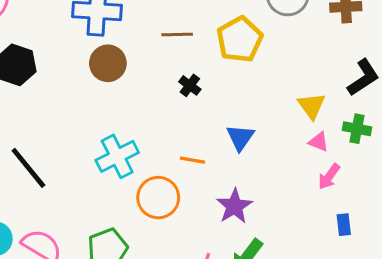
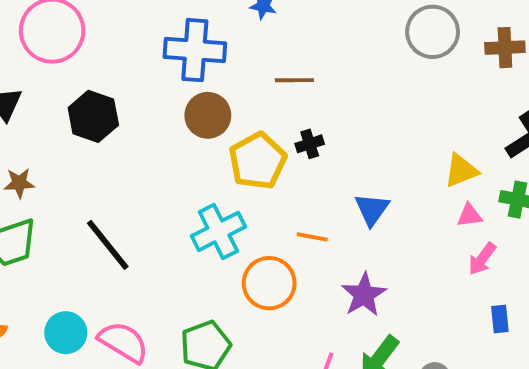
yellow pentagon: (240, 39) -> (258, 161), moved
black cross: (190, 85) -> (310, 144), turned 35
yellow triangle: (312, 106) -> (461, 171), turned 44
pink triangle: (319, 142) -> (470, 215), turned -30

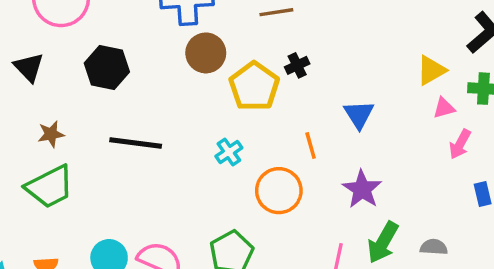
cyan cross: (218, 231) -> (229, 152), size x0.6
orange line: (312, 237) -> (311, 146), turned 72
black line: (108, 245) -> (136, 143), moved, turned -36

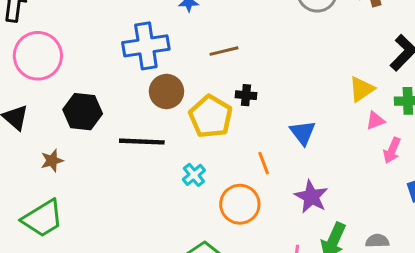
black cross: (297, 65) -> (246, 95), turned 36
brown star: (51, 134) -> (52, 161), moved
black line: (136, 143) -> (142, 142), moved

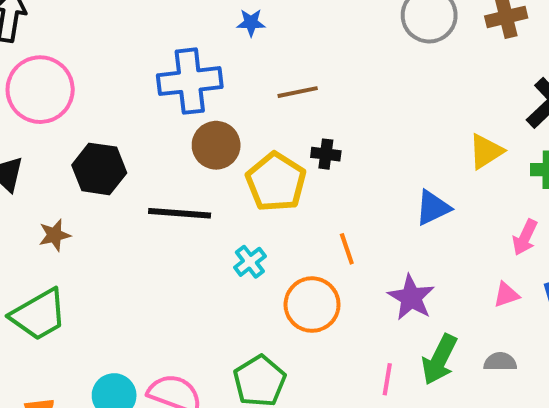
pink triangle: (375, 121) -> (506, 295), moved
blue triangle: (303, 133) -> (433, 208), moved, turned 40

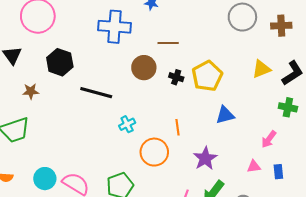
brown circle: (216, 145) -> (144, 68), moved
yellow triangle: (486, 151) -> (261, 69), moved
yellow pentagon: (276, 182) -> (207, 76), moved

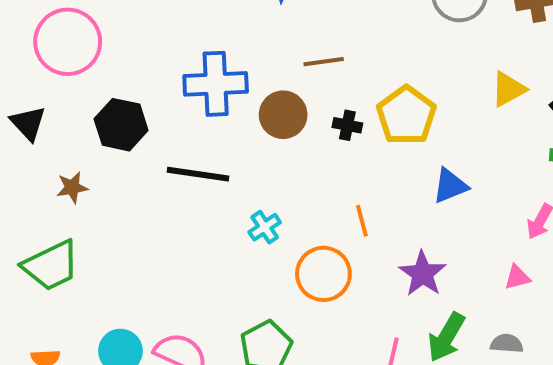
blue cross: (115, 27) -> (216, 84), moved

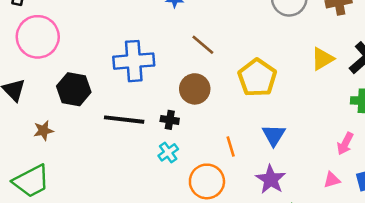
brown line: (324, 62) -> (203, 45), turned 50
brown circle: (283, 115) -> (195, 89), moved
black cross: (347, 125) -> (170, 120), moved
blue triangle: (450, 186) -> (274, 135), moved, turned -35

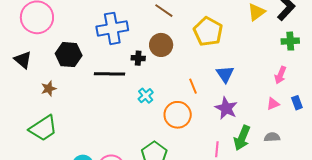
black cross: (170, 120) -> (138, 58), moved

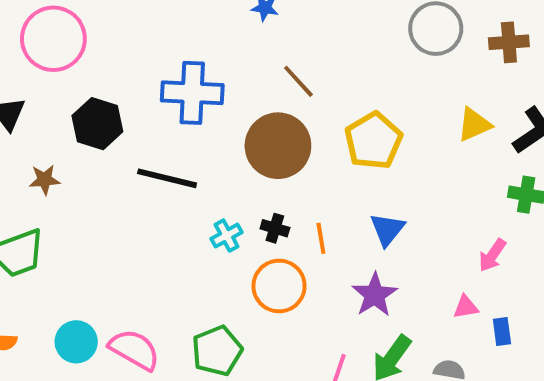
brown circle: (161, 45) -> (278, 146), size x1.4
black cross: (138, 58) -> (275, 228), moved
blue rectangle: (297, 103) -> (502, 332), moved

